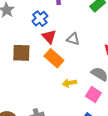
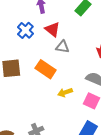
red triangle: (49, 37) -> (53, 29), moved

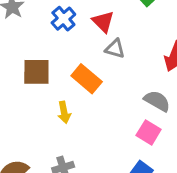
yellow arrow: (65, 92) -> (64, 112), moved, turned -88

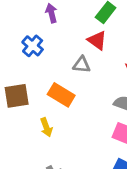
red triangle: (103, 22) -> (97, 40), moved

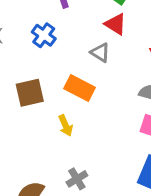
gray triangle: (82, 65) -> (100, 53), turned 30

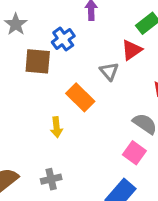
red triangle: (116, 24) -> (132, 50), turned 35
brown square: (30, 93) -> (38, 61), moved

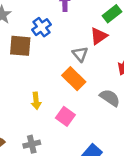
orange rectangle: (80, 97) -> (74, 79), moved
pink square: (134, 153) -> (65, 116), moved

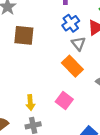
blue cross: (41, 27) -> (71, 23), moved
yellow arrow: (36, 101) -> (30, 103), moved

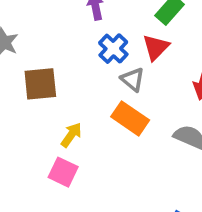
pink square: (64, 100) -> (63, 172), moved
yellow arrow: (30, 103) -> (71, 135), moved, turned -128

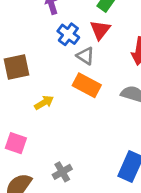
yellow arrow: (71, 135) -> (44, 103), turned 30
pink square: (63, 172) -> (16, 143), moved

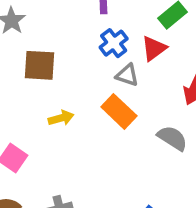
gray triangle: (85, 56) -> (127, 75), turned -30

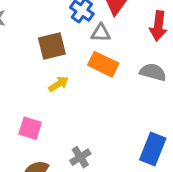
brown square: (39, 65) -> (52, 46), moved

